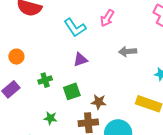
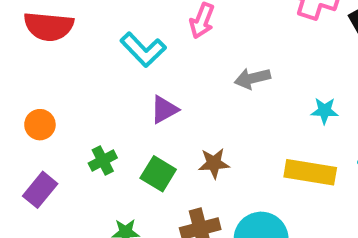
green square: (72, 91) -> (158, 174), turned -30
brown star: (99, 102) -> (214, 163), moved

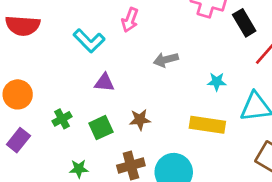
purple triangle: (164, 110) -> (104, 83), turned 35
orange circle: (40, 125) -> (18, 94), size x1.4
green square: (158, 174) -> (101, 128), turned 35

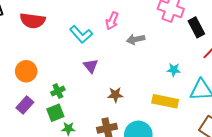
gray arrow: (166, 60) -> (136, 39), moved
purple triangle: (104, 83) -> (91, 66), turned 42
green square: (101, 128) -> (55, 113), moved

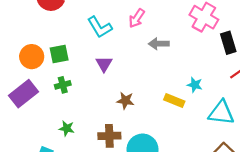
yellow rectangle: (165, 101) -> (174, 100), moved, size x0.7
purple rectangle: (25, 105) -> (23, 94), size x1.4
green square: (55, 113) -> (59, 54), moved

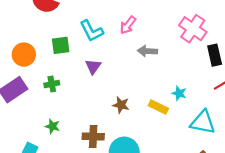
green square: (59, 54) -> (61, 45), moved
brown star: (125, 101) -> (121, 105), moved

